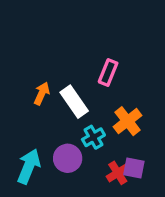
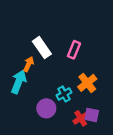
white rectangle: (74, 102) -> (42, 48), moved
cyan arrow: (29, 166) -> (19, 82), moved

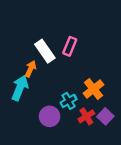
pink rectangle: (74, 50) -> (70, 46), moved
purple square: (92, 115) -> (105, 116), moved, turned 32
red cross: (81, 118) -> (86, 116), moved

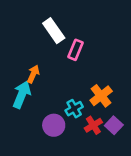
white rectangle: (45, 51) -> (54, 31), moved

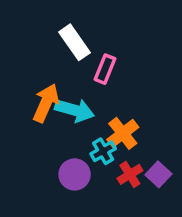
orange arrow: (33, 74) -> (46, 103), size x1.5
cyan arrow: (22, 95) -> (75, 110), moved, turned 84
orange cross: (101, 96) -> (123, 133), moved

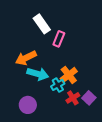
orange arrow: (46, 103) -> (26, 58), turned -140
cyan arrow: (75, 110) -> (38, 74), moved
purple circle: (75, 174) -> (28, 105), moved

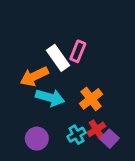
white rectangle: (42, 24) -> (58, 58), moved
cyan cross: (58, 85) -> (76, 135), moved
purple square: (89, 98) -> (110, 139), moved

